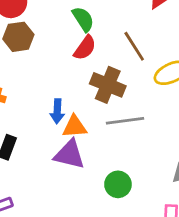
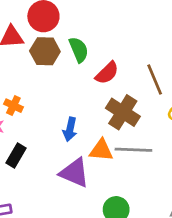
green semicircle: (83, 19) -> (79, 50), moved
orange triangle: (75, 127) -> (101, 150), moved

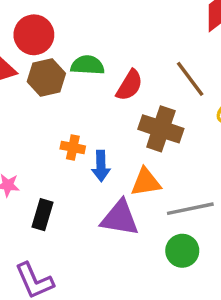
green semicircle: (79, 50) -> (87, 65), turned -50
orange cross: (13, 106) -> (73, 147), moved
gray line: (133, 150) -> (190, 209), moved

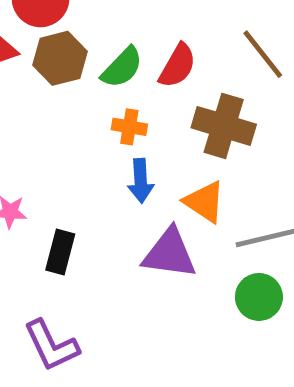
green semicircle: (87, 65) -> (122, 67), moved, turned 132
orange cross: (73, 147) -> (129, 127), moved
orange triangle: (146, 182) -> (205, 202), turned 44

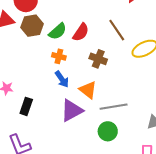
brown cross: (224, 126) -> (98, 59), size x0.7
blue arrow: (141, 181) -> (62, 79), turned -36
purple triangle: (169, 253) -> (72, 110), turned -40

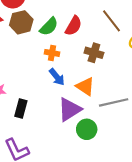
green circle: (108, 131) -> (87, 129), moved

